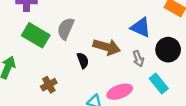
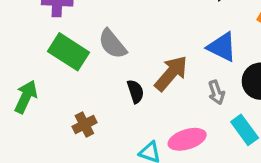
gray semicircle: (66, 29) -> (112, 44), turned -65
brown arrow: (107, 47) -> (171, 73), turned -68

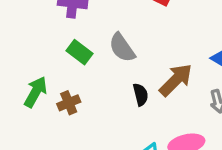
green rectangle: (68, 52) -> (80, 52), size x0.7
brown cross: (84, 125) -> (69, 103), moved

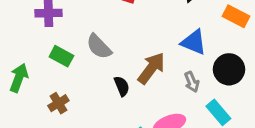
green arrow: (36, 92) -> (19, 78), moved

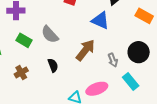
blue triangle: (194, 42) -> (100, 21), moved
black semicircle: (122, 86) -> (53, 65), moved

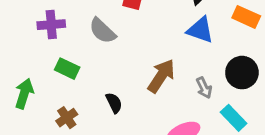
blue triangle: (100, 21) -> (200, 30), moved
gray semicircle: (50, 34) -> (102, 31), moved

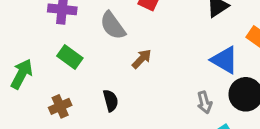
blue triangle: (200, 30) -> (225, 60), moved
brown arrow: (161, 76) -> (142, 59), moved, size x0.6

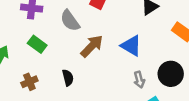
brown arrow: (142, 59) -> (92, 46), size x1.5
blue triangle: (225, 60) -> (131, 46), moved

